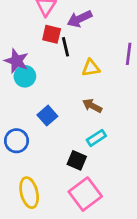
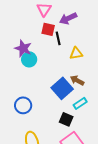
blue square: (47, 116) -> (62, 88), moved, size x1.5

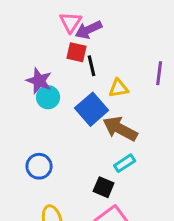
purple arrow: (68, 18) -> (89, 30), moved
brown arrow: (77, 80) -> (120, 129), size x1.6
blue square: (62, 88) -> (92, 109), moved

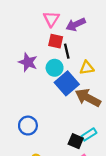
purple arrow: (89, 30) -> (76, 24), moved
cyan circle: (48, 97) -> (55, 68), moved
cyan rectangle: (125, 163) -> (89, 134), moved

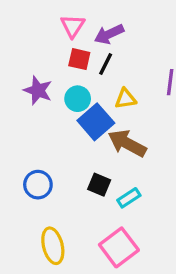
black line: (67, 51) -> (106, 64), moved, turned 40
black square: (76, 141) -> (99, 185), moved

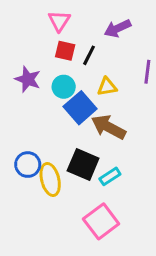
purple arrow: (109, 34) -> (117, 28), moved
black square: (99, 185) -> (83, 165), size x1.5
yellow ellipse: (53, 246) -> (50, 179), moved

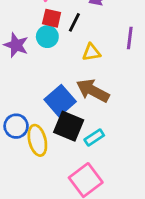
cyan circle: (64, 87) -> (47, 37), moved
blue square: (80, 108) -> (60, 101), moved

